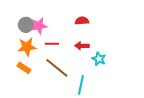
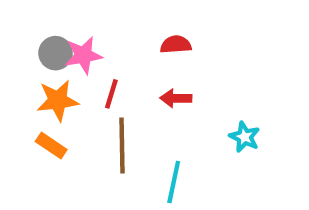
red line: (52, 44) -> (111, 94), turned -72
cyan star: (99, 59) -> (245, 137), moved
brown line: (57, 68) -> (122, 145), turned 50

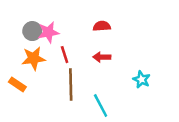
red line: (111, 94) -> (65, 55), turned -35
orange rectangle: (51, 145) -> (17, 84), moved
cyan line: (174, 182) -> (101, 106), turned -40

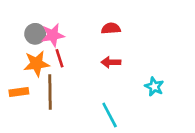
red line: (65, 55) -> (59, 58), moved
orange rectangle: (17, 84) -> (19, 92), turned -42
brown line: (71, 84) -> (50, 92), moved

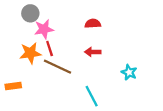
gray circle: (35, 34) -> (30, 13), moved
orange rectangle: (19, 92) -> (13, 86), moved
brown line: (50, 92) -> (58, 67), moved, turned -64

